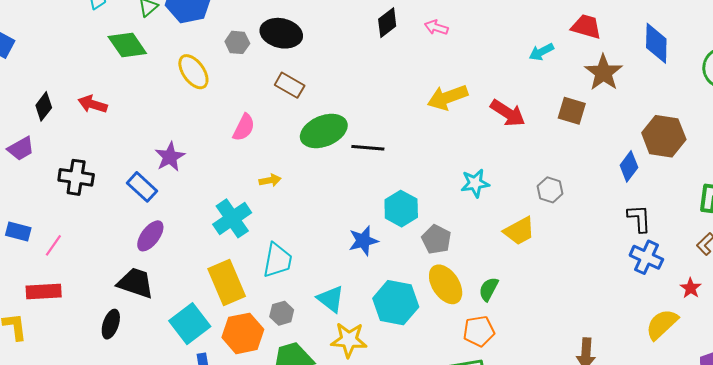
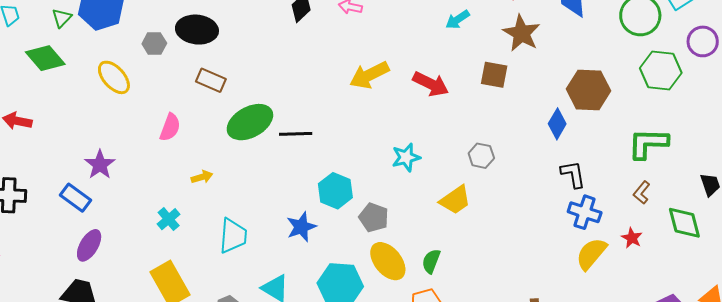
cyan cross: (232, 218) -> (169, 219), size x0.6
cyan trapezoid: (277, 260) -> (233, 236), moved
yellow semicircle: (662, 324) -> (591, 254), moved

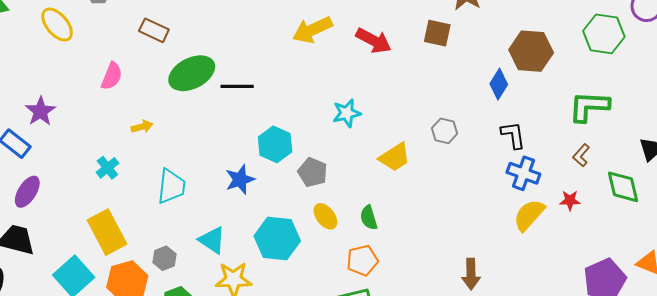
gray hexagon: (481, 156) -> (445, 131), moved
red star: (632, 238) -> (570, 200), turned -30
yellow ellipse: (388, 261) -> (325, 216), size x0.7
green semicircle: (431, 261) -> (369, 218), turned -40

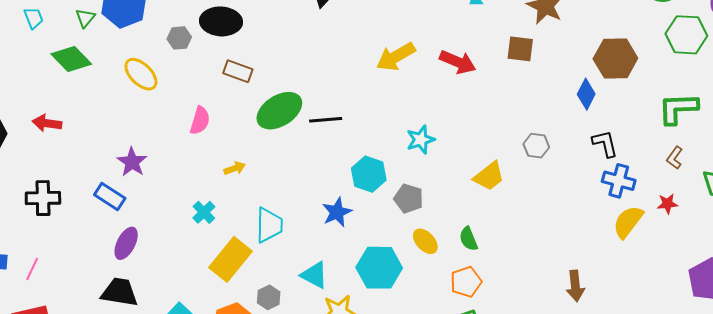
cyan star: (347, 113) -> (421, 140), moved
yellow rectangle: (107, 232) -> (230, 259), moved, turned 72

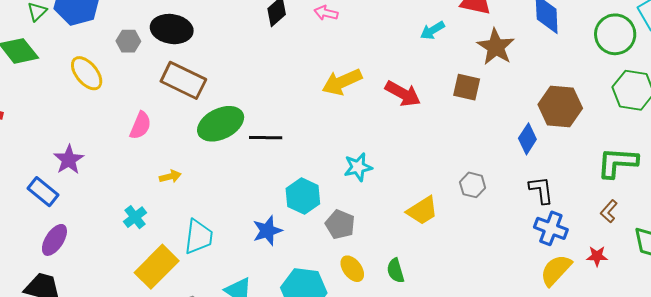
brown rectangle: (238, 71) -> (183, 80), size x1.5

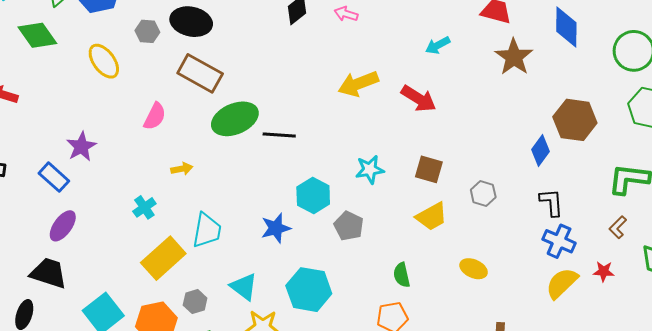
cyan arrow: (432, 30) -> (438, 45), moved
brown square: (467, 87) -> (429, 169), moved
yellow ellipse: (352, 269) -> (474, 269), moved, turned -32

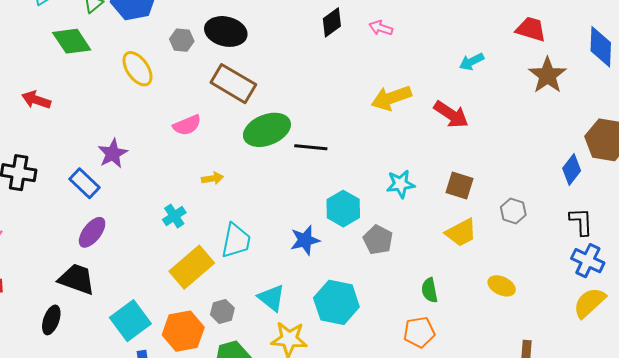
pink semicircle: (155, 116) -> (187, 125), turned 40

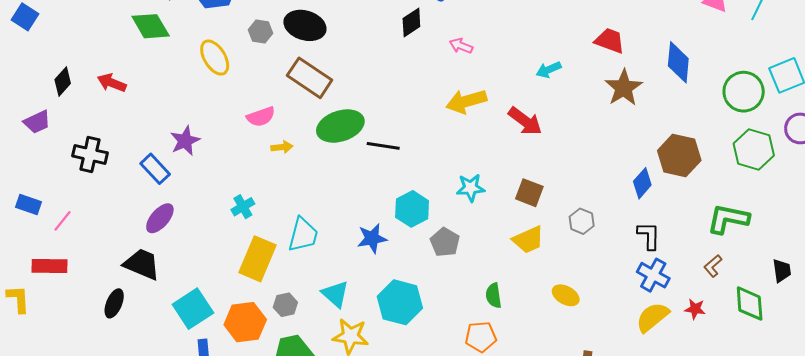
pink arrow: (381, 28) -> (461, 46), moved
yellow arrow: (213, 178) -> (282, 147), moved
yellow rectangle: (192, 267) -> (257, 259), turned -30

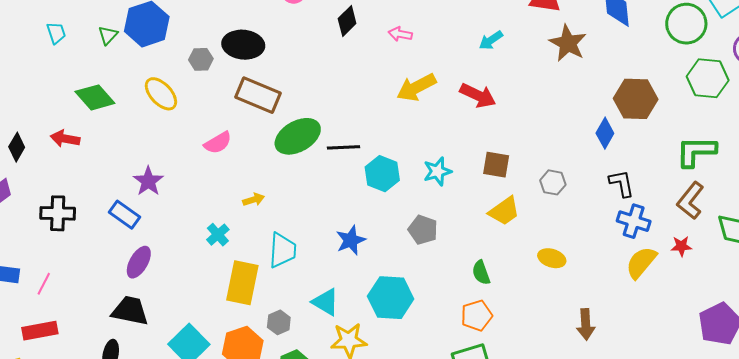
green diamond: (151, 26) -> (95, 97), moved
yellow arrow: (282, 147) -> (254, 200), moved
cyan hexagon: (412, 209) -> (382, 174), moved
brown L-shape: (713, 266) -> (690, 201), size x1.6

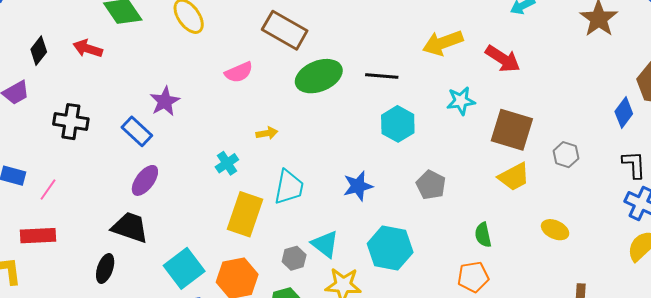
black line: (344, 147) -> (382, 76), moved
brown square: (496, 165) -> (512, 130), size x1.5
cyan star: (437, 171) -> (461, 101), moved
gray hexagon: (279, 322) -> (294, 258), moved

